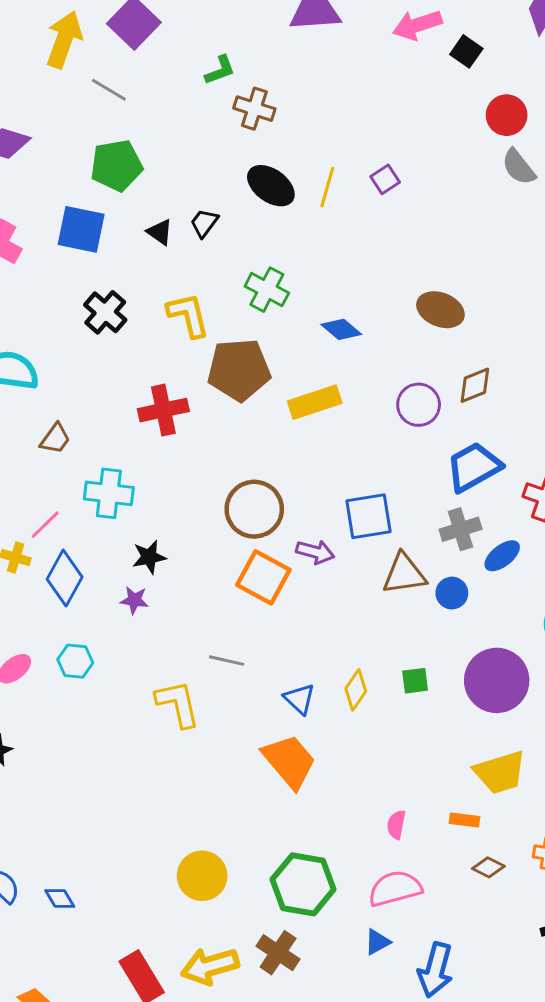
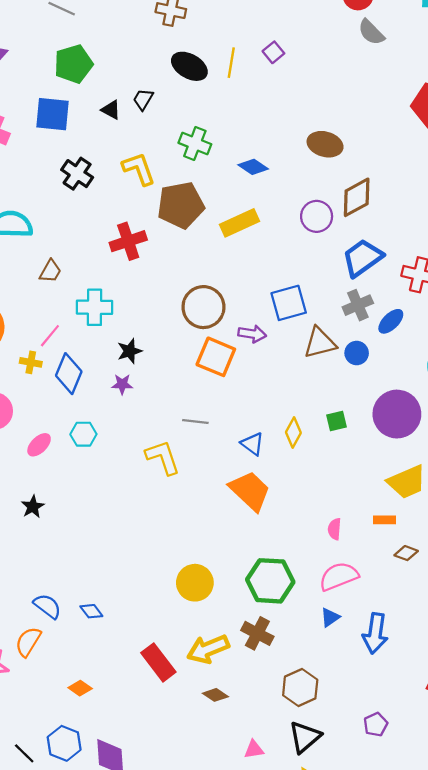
brown diamond: (475, 385) -> (357, 197), size x1.4

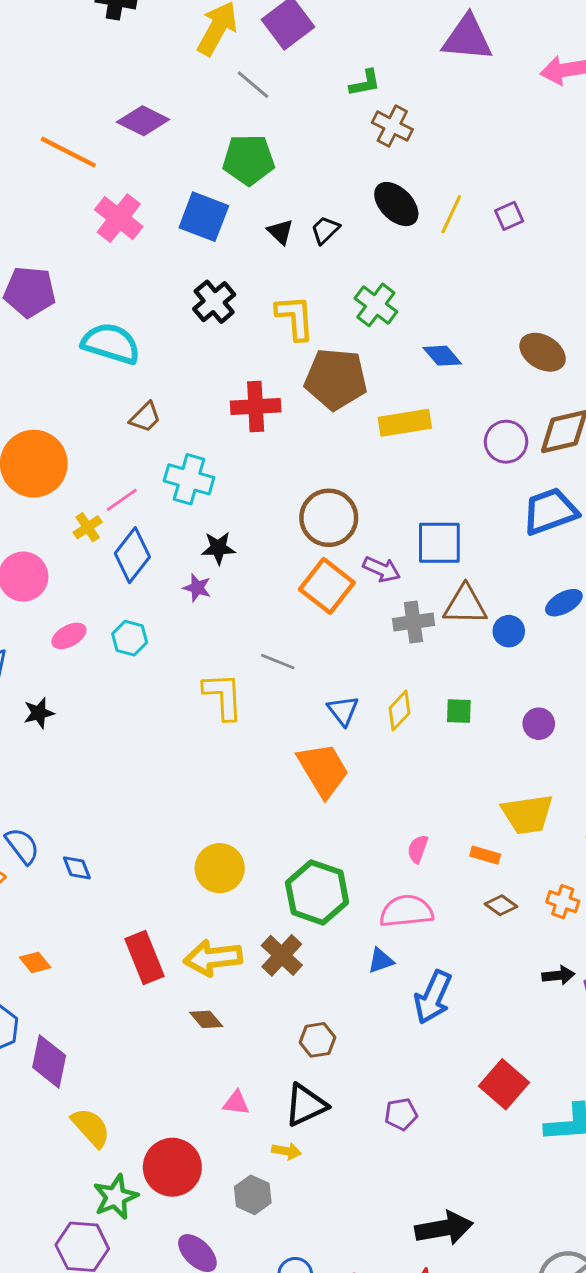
gray cross: (358, 305) -> (413, 622), moved
yellow cross: (31, 362) -> (88, 527), turned 30
purple circle: (397, 414) -> (539, 724), size x0.5
brown hexagon: (300, 687) -> (318, 1040), size x0.7

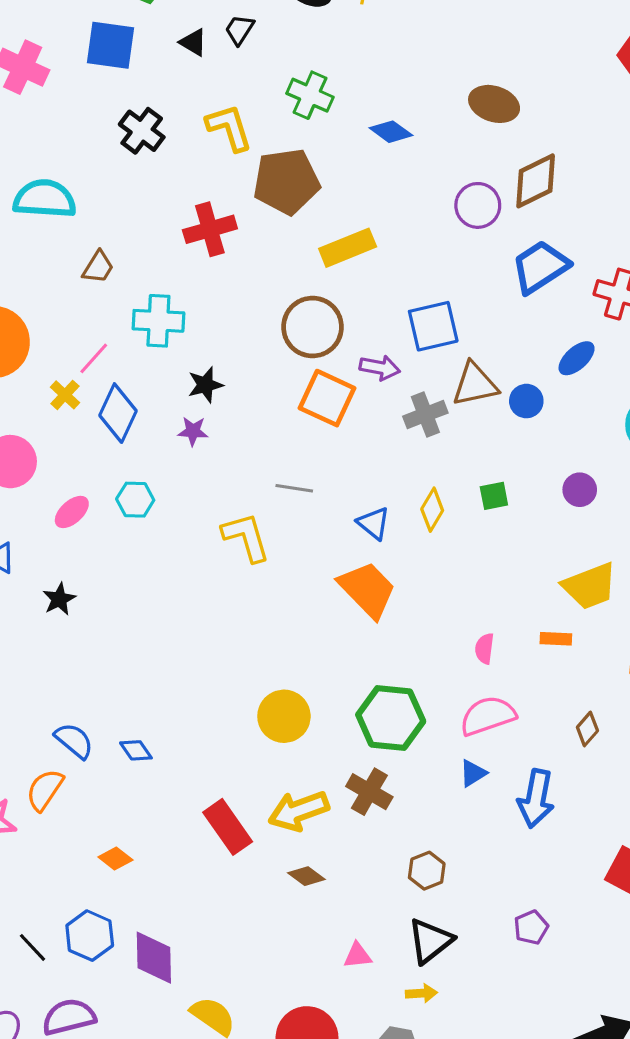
yellow rectangle: (405, 423) -> (348, 248), moved
brown diamond: (501, 905) -> (587, 729), moved, turned -72

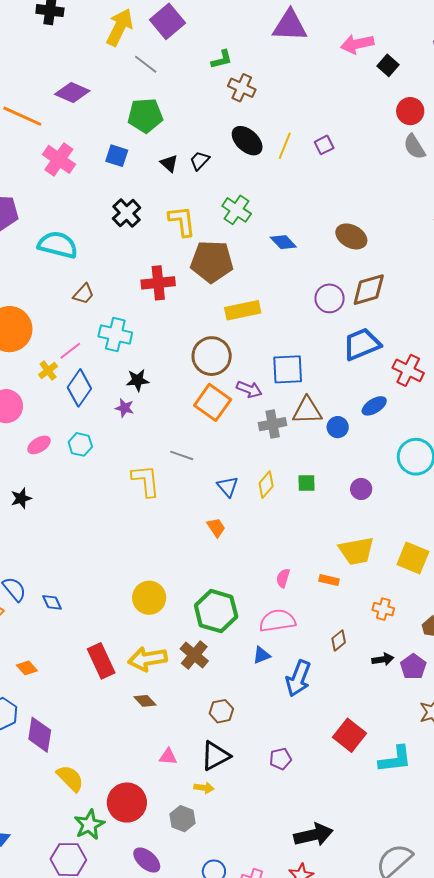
blue square: (110, 45) -> (117, 156), size x0.7
orange trapezoid: (367, 590) -> (216, 528), size x0.5

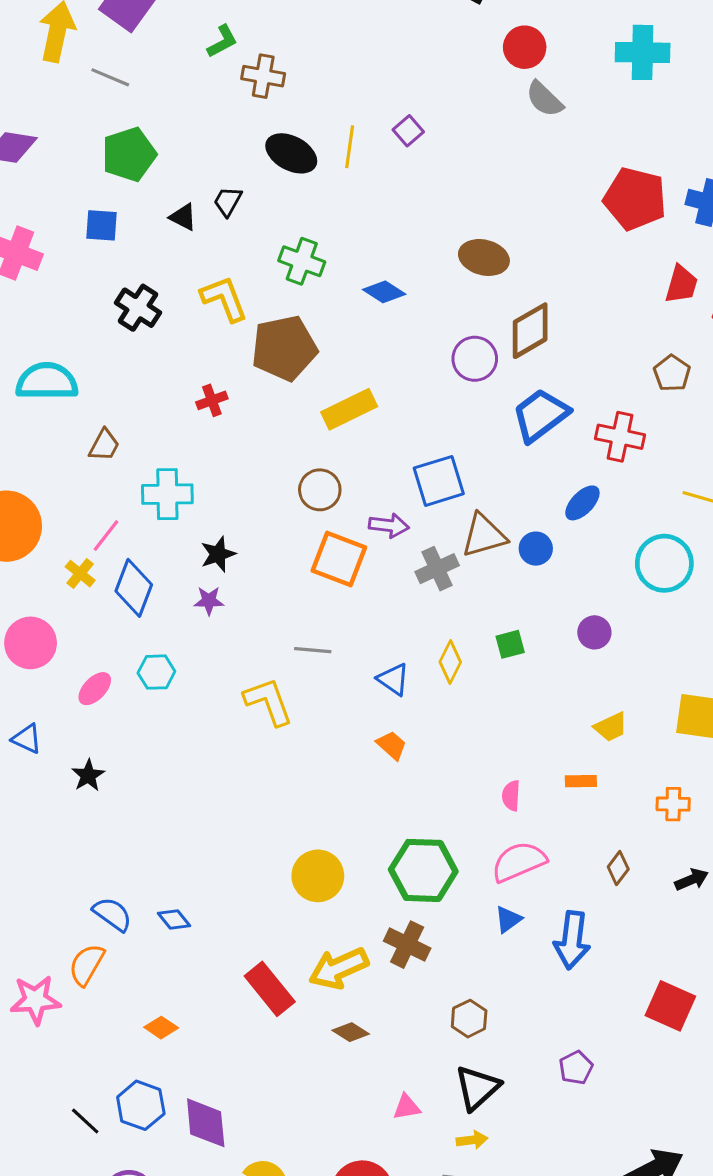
red cross: (158, 283) -> (212, 400), size x0.6
brown circle: (212, 356) -> (320, 490), size x0.7
yellow trapezoid: (356, 551) -> (611, 727), size x0.6

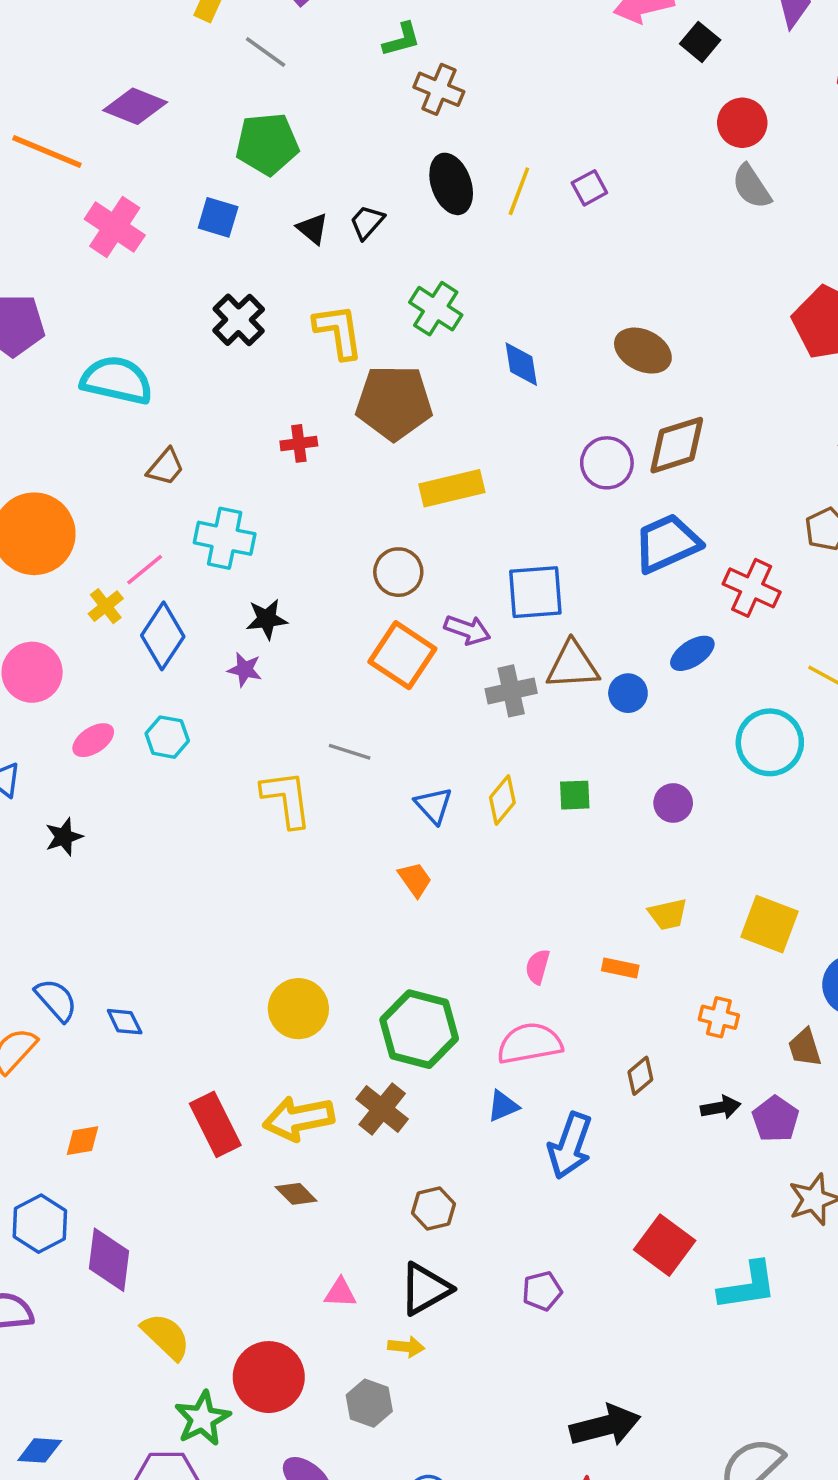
black ellipse: (291, 153) -> (451, 184), turned 30
blue diamond: (384, 292) -> (521, 364), turned 36
orange diamond: (161, 1028) -> (83, 1141), turned -56

